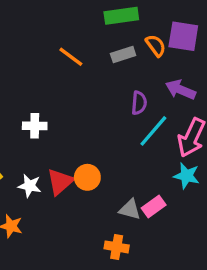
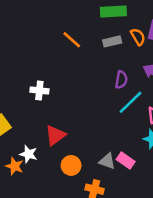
orange circle: (87, 177) -> (71, 165), moved
white star: (30, 186) -> (28, 154), moved
pink rectangle: (154, 206) -> (126, 160), turned 66

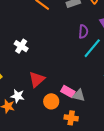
white cross: (39, 90) -> (21, 46), turned 32
pink rectangle: (126, 160) -> (68, 92), moved

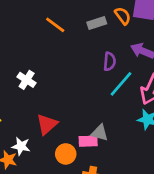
pink rectangle: (68, 92) -> (88, 141), turned -32
gray triangle: (79, 95) -> (100, 133), moved

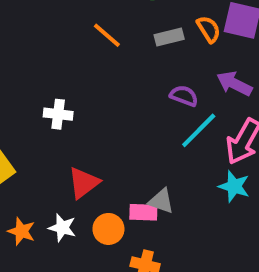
purple semicircle: (110, 61) -> (184, 96), turned -78
white cross: (27, 80) -> (58, 114), turned -30
white star: (21, 146) -> (62, 228), moved

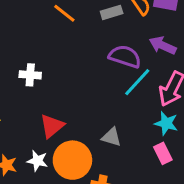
purple semicircle: (184, 96) -> (125, 56), size x1.5
pink rectangle: (143, 212) -> (163, 153), moved, turned 65
orange circle: (108, 229) -> (72, 160), size x1.6

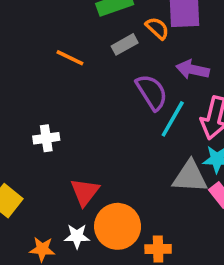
purple semicircle: (125, 56) -> (152, 92), turned 52
gray triangle: (111, 137) -> (190, 177), moved, size x1.5

